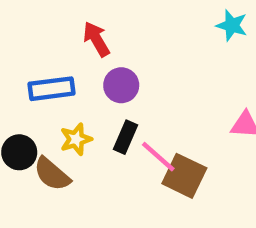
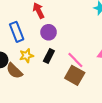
blue rectangle: (51, 89) -> (17, 32), turned 72
pink line: (158, 157) -> (75, 60), moved

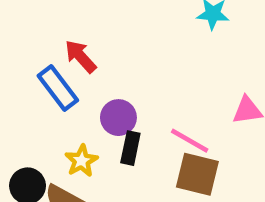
blue rectangle: (17, 32) -> (58, 88), moved
purple circle: (49, 32) -> (118, 118), moved

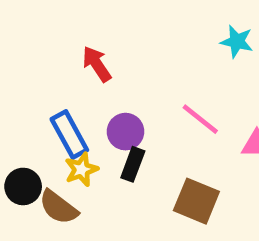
blue rectangle: (58, 88) -> (69, 135), moved
pink line: (190, 141) -> (200, 119), moved

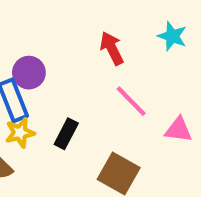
red arrow: (97, 64) -> (112, 48), moved
purple circle: (125, 132) -> (29, 73), moved

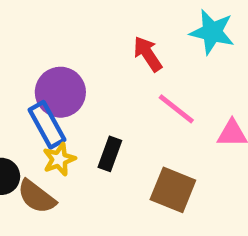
cyan star: (172, 36) -> (212, 32), size x1.4
purple circle: (29, 73) -> (60, 92), size x1.4

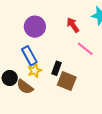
purple circle: (60, 92) -> (35, 27), moved
brown square: (173, 190) -> (67, 81), moved

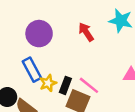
pink line: (85, 49) -> (89, 85), moved
yellow star: (35, 71) -> (48, 83), moved

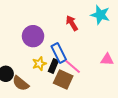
purple circle: (39, 34) -> (33, 36), moved
blue rectangle: (32, 70) -> (59, 53), moved

